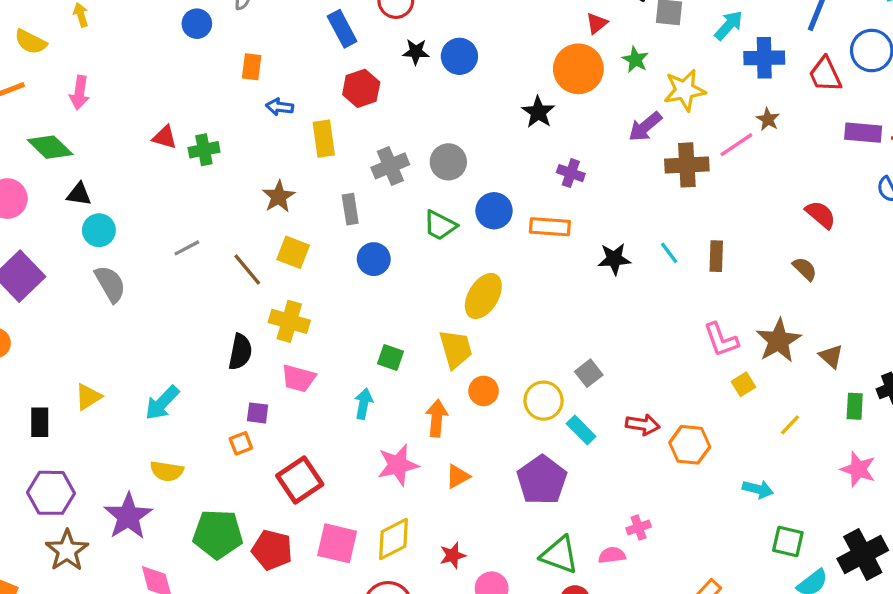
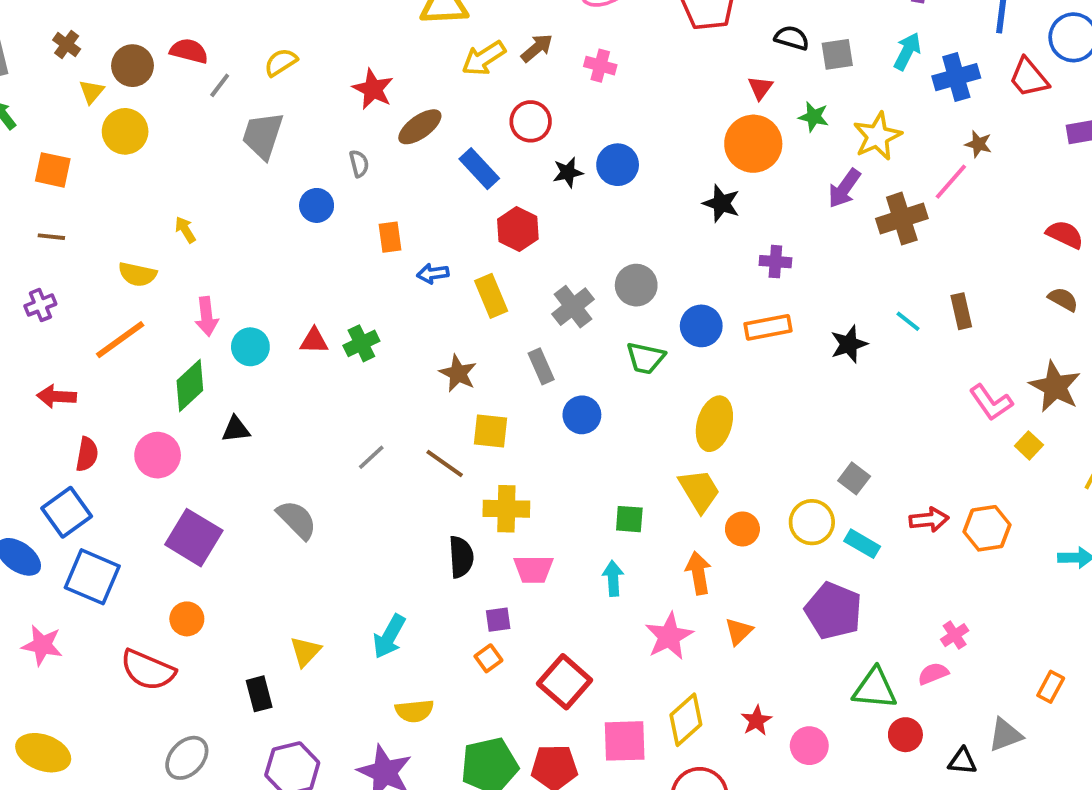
green diamond: (50, 147) -> (190, 386), turned -72
cyan circle: (99, 230) -> (250, 347), moved

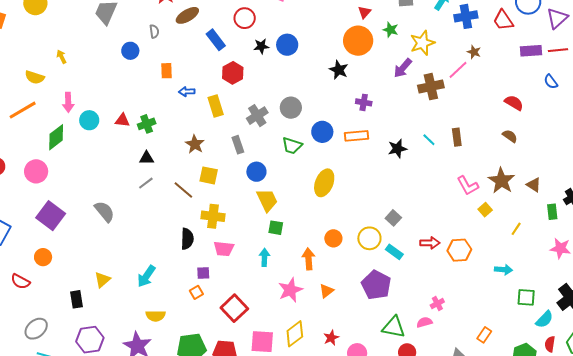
black triangle: (236, 429) -> (146, 158), moved
yellow trapezoid: (699, 491) -> (267, 200), moved
red semicircle: (148, 670) -> (20, 281), size x0.7

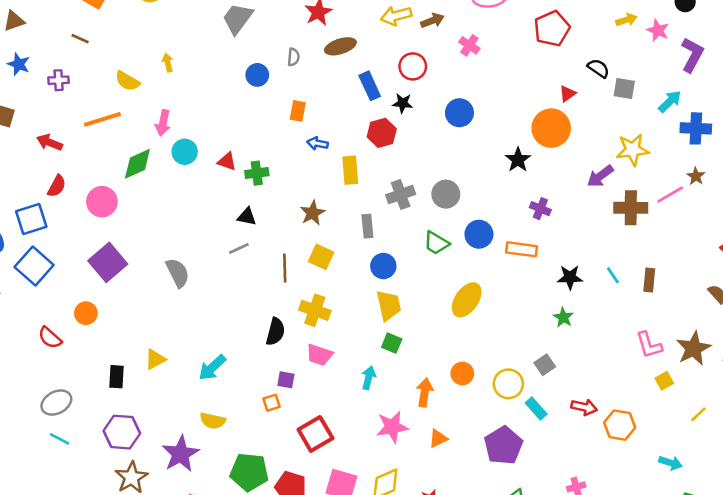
green star: (391, 30) -> (563, 317), moved
black star: (261, 46) -> (403, 103), moved
brown line: (183, 190) -> (285, 268), turned 35

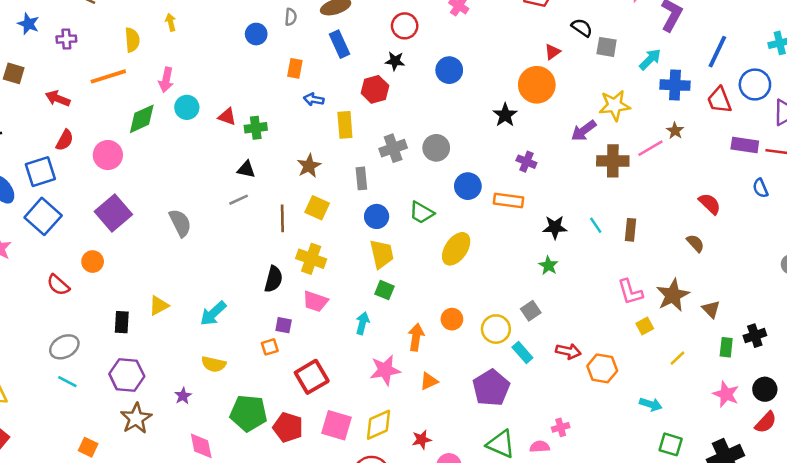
yellow semicircle: (127, 81) -> (132, 40), turned -125
blue rectangle: (370, 86) -> (339, 44), moved
green trapezoid: (436, 243) -> (422, 213), moved
purple star: (181, 454) -> (183, 396), size x0.5

